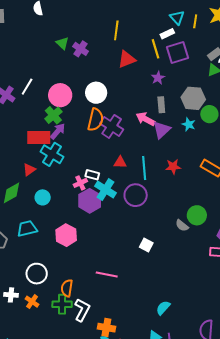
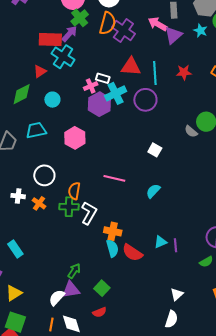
green cross: (53, 115) -> (80, 18), moved
red triangle: (120, 162) -> (131, 67), size x1.5
cyan cross: (105, 190) -> (116, 93), turned 30
cyan semicircle: (163, 308) -> (153, 191), moved

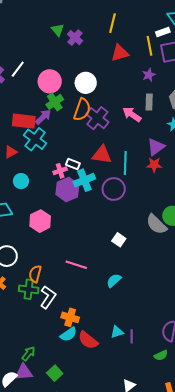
purple triangle: (173, 35) -> (156, 147), moved
gray semicircle: (191, 131) -> (156, 224), size x1.6
cyan semicircle: (112, 248) -> (69, 334), turned 66

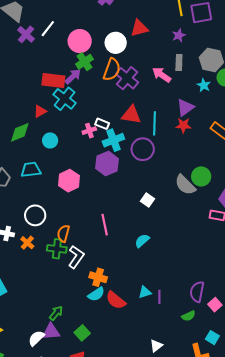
red triangle: (120, 53) -> (139, 28), moved
purple hexagon: (67, 190) -> (107, 164), moved
pink line: (76, 265) -> (105, 225), turned 60

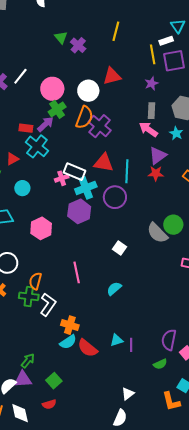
pink arrow: (162, 75) -> (148, 129), moved
red rectangle: (53, 81) -> (26, 128), size x0.6
white rectangle: (102, 124) -> (74, 172), size x1.5

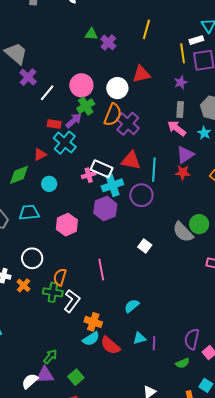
green triangle: (61, 37) -> (91, 34), turned -48
white line: (20, 76) -> (47, 93), moved
cyan semicircle: (114, 289) -> (132, 306), moved

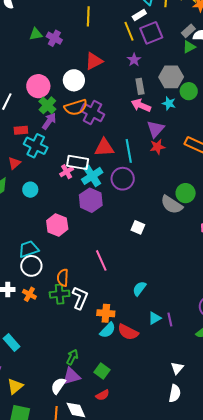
orange semicircle: (113, 115) -> (76, 107), turned 65
purple arrow: (74, 121) -> (49, 121), moved
cyan trapezoid: (29, 212) -> (29, 249), moved

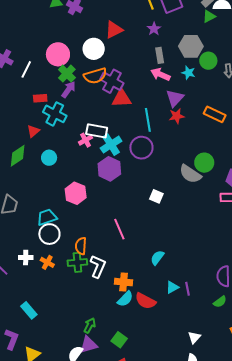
red triangle: (104, 147) -> (122, 98), moved

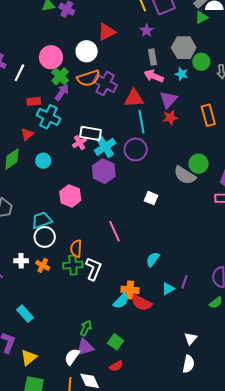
red triangle: (122, 98) -> (134, 98), moved
orange rectangle: (215, 114) -> (208, 115), turned 50
orange cross: (124, 282) -> (130, 290), moved
purple line: (187, 289) -> (184, 282), moved, turned 32

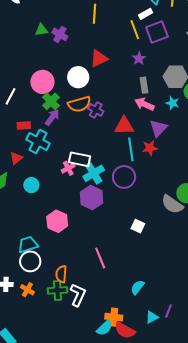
purple cross: (105, 83) -> (96, 110), size x0.7
red star: (170, 117) -> (150, 148), moved

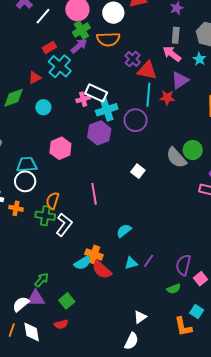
purple cross: (96, 110) -> (133, 59), moved
red rectangle: (24, 125) -> (49, 47), turned -40
orange cross: (27, 290) -> (16, 208), turned -32

